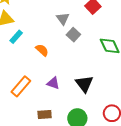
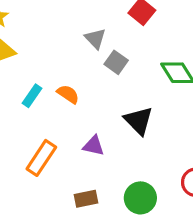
cyan rectangle: (16, 37) -> (32, 96), moved
black triangle: (84, 84) -> (139, 121), moved

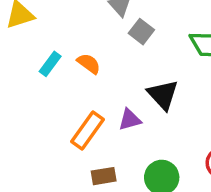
purple triangle: (94, 146) -> (130, 120), moved, turned -30
orange rectangle: (41, 158) -> (88, 130), moved

